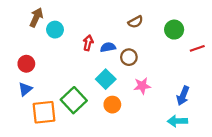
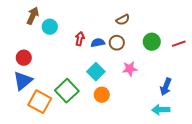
green circle: (174, 30) -> (152, 42), moved
brown circle: (129, 57) -> (117, 43), moved
pink star: (142, 86) -> (130, 69), moved
blue triangle: (25, 89) -> (23, 81), size x1.5
orange square: (44, 112) -> (40, 102), turned 35

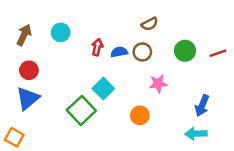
brown arrow: (33, 16) -> (24, 35), moved
cyan square: (96, 72) -> (103, 89), moved
orange circle: (102, 95) -> (140, 115), moved
orange square: (40, 102) -> (14, 137), moved, size x0.7

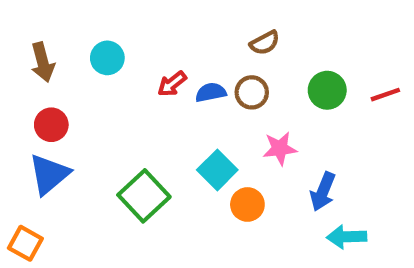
brown arrow: (24, 35) -> (43, 62), turned 140
red arrow: (97, 47) -> (172, 84), turned -140
cyan square: (103, 89) -> (217, 170), moved
blue arrow: (202, 106) -> (323, 192), moved

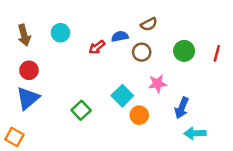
blue semicircle: (211, 92) -> (120, 36), moved
red line: (385, 95) -> (217, 53), turned -56
green square: (144, 196) -> (81, 110), size x0.7

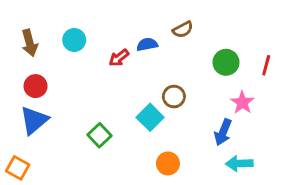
brown circle: (142, 52) -> (174, 97), moved
pink star: (157, 84) -> (242, 102), moved, turned -30
orange circle: (139, 115) -> (168, 163), moved

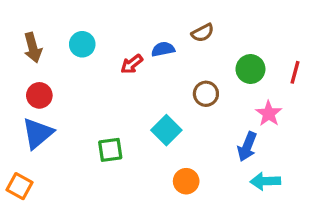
brown circle: (174, 97) -> (206, 94), moved
green square: (99, 135) -> (110, 150), turned 35

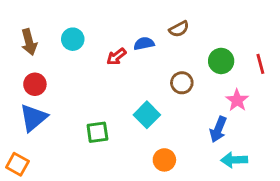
red line: (295, 72) -> (260, 64), turned -30

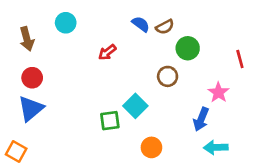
cyan circle: (73, 39) -> (66, 23), moved
blue semicircle: (144, 44) -> (141, 24), moved, turned 48
green circle: (221, 61) -> (188, 48), moved
green square: (97, 132) -> (110, 121), moved

